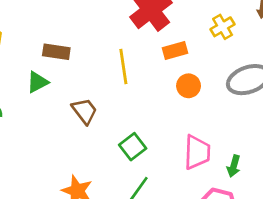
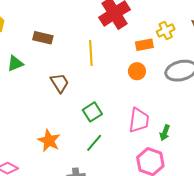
orange rectangle: (175, 51) -> (144, 45), moved
green triangle: (37, 82) -> (15, 63), moved

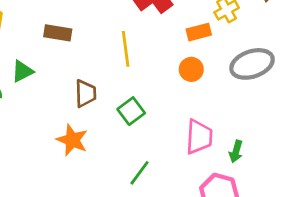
brown trapezoid: (60, 83) -> (85, 93), turned 35
green square: (92, 112) -> (131, 111), moved
orange star: (49, 141) -> (72, 140), moved

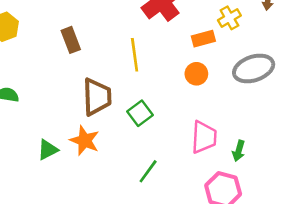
brown rectangle: (58, 33) -> (71, 40), turned 60
green triangle: (22, 71) -> (48, 150), moved
brown trapezoid: (85, 93) -> (97, 97), size x1.4

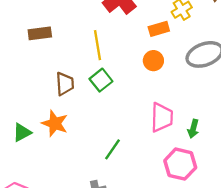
brown rectangle: (71, 40) -> (40, 33), turned -75
brown trapezoid: (97, 97) -> (65, 84), size x0.7
green square: (140, 113) -> (101, 80), moved

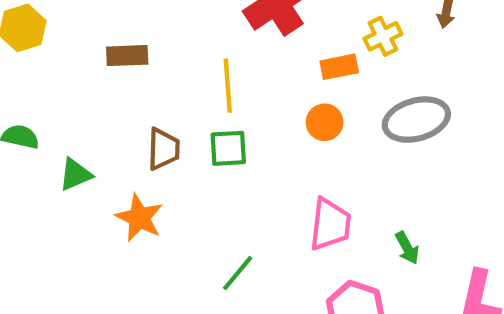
green square: (101, 80) -> (228, 148), turned 30
green arrow: (193, 129) -> (407, 248), moved, turned -48
green triangle: (22, 132) -> (75, 174), moved

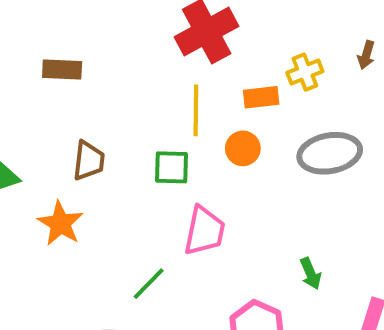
yellow line: (228, 86) -> (196, 110), moved
green square: (228, 148) -> (172, 167), moved
pink trapezoid: (330, 224) -> (204, 231), moved

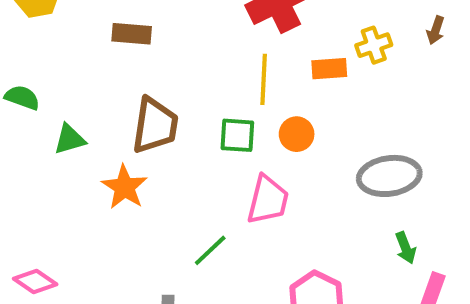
orange circle: (243, 148) -> (297, 134), moved
gray ellipse: (330, 153) -> (389, 176), moved
brown trapezoid: (89, 161) -> (155, 125), size x1.4
green arrow: (311, 273) -> (406, 248), moved

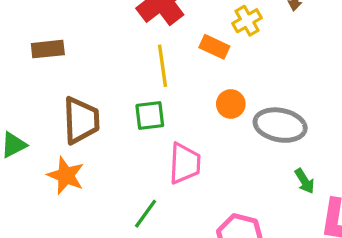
orange rectangle: (329, 69) -> (214, 47), turned 40
orange circle: (297, 134) -> (231, 104), moved
gray ellipse: (389, 176) -> (280, 125), turned 30

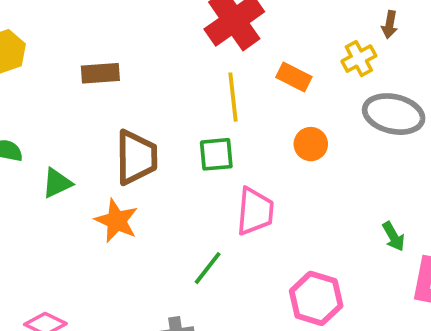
yellow cross: (247, 21) -> (359, 59), moved
gray ellipse: (280, 125) -> (394, 114), moved

